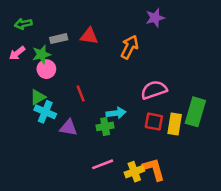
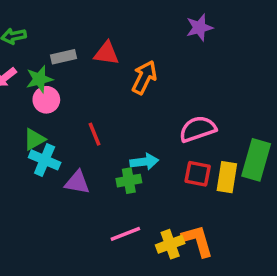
orange arrow: (129, 47) -> (144, 77), moved

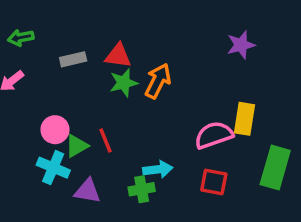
purple star: (199, 28) -> (241, 45), moved
green star: (39, 79) -> (124, 83), moved
pink circle: (46, 100) -> (55, 130), moved
green triangle: (34, 139) -> (77, 146), moved
yellow rectangle: (227, 177) -> (244, 119), moved

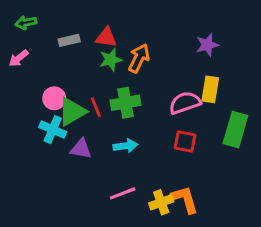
purple star: (241, 45) -> (207, 45), moved
green triangle: (77, 146) -> (72, 112), size x1.5
cyan arrow: (158, 169) -> (126, 146), moved
green cross: (142, 189) -> (126, 103), moved, size x1.4

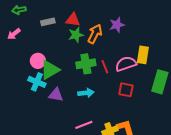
purple star: (207, 45) -> (117, 25), moved
red line: (96, 107) -> (105, 67), moved

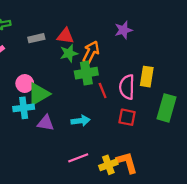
purple star: (117, 25) -> (123, 30), moved
green cross: (86, 64) -> (86, 73), moved
pink semicircle: (126, 64) -> (127, 87), turned -70
cyan cross: (37, 82) -> (24, 108), turned -30

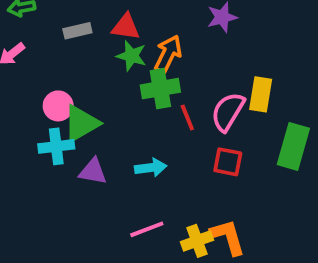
green star: (69, 53) -> (131, 56), turned 30
pink semicircle: (127, 87) -> (228, 112), turned 30

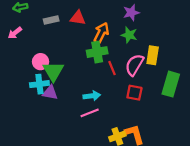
green star: (131, 56) -> (129, 35), moved
green triangle: (81, 123) -> (53, 71), turned -30
purple triangle: (93, 171) -> (50, 93), moved
pink line: (147, 229) -> (90, 113), moved

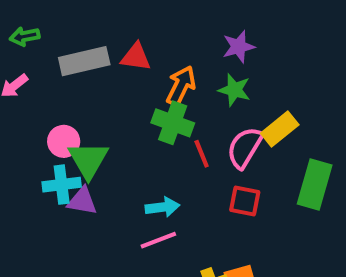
gray rectangle: (51, 20) -> (84, 61), size x1.6
green cross: (97, 52) -> (173, 123), turned 30
yellow rectangle: (153, 55) -> (280, 129), turned 42

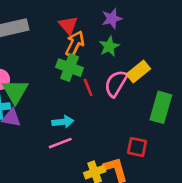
red triangle: (136, 57) -> (68, 25), moved, turned 42
green star: (234, 90) -> (109, 46), turned 30
red square: (245, 201) -> (137, 147), moved

